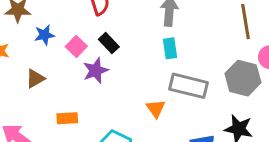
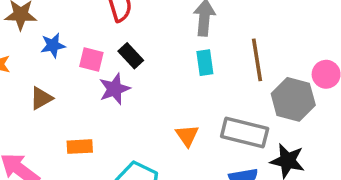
brown line: (246, 22) -> (257, 60), moved
pink square: (76, 46) -> (91, 60), turned -30
gray rectangle: (189, 86) -> (245, 133), moved

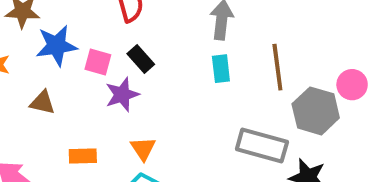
blue star: (53, 45) -> (57, 46), size x1.5
brown triangle: (41, 98) -> (42, 102), turned 40
orange triangle: (187, 136) -> (143, 149), moved

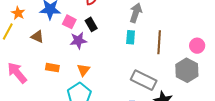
pink circle: (352, 85) -> (197, 46), moved
gray hexagon: (316, 111) -> (187, 70), moved

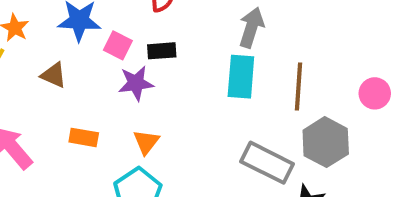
black rectangle: (91, 24) -> (162, 51), turned -64
cyan rectangle: (131, 37) -> (241, 77), size x1.5
gray hexagon: (187, 70) -> (326, 142), moved

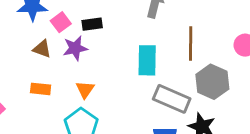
pink square: (118, 45) -> (61, 22), turned 30
brown triangle: (54, 75) -> (42, 49), moved
cyan rectangle: (241, 77) -> (147, 60), moved

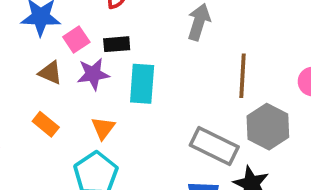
cyan rectangle: (147, 60) -> (142, 84), moved
orange rectangle: (41, 89) -> (46, 124), turned 30

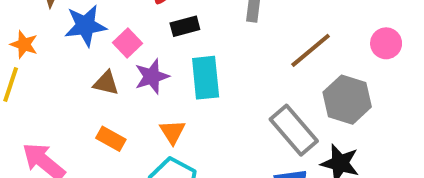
black rectangle: (117, 44) -> (185, 26), moved
brown line: (242, 76) -> (311, 50), turned 57
gray rectangle: (214, 146) -> (294, 130), turned 33

